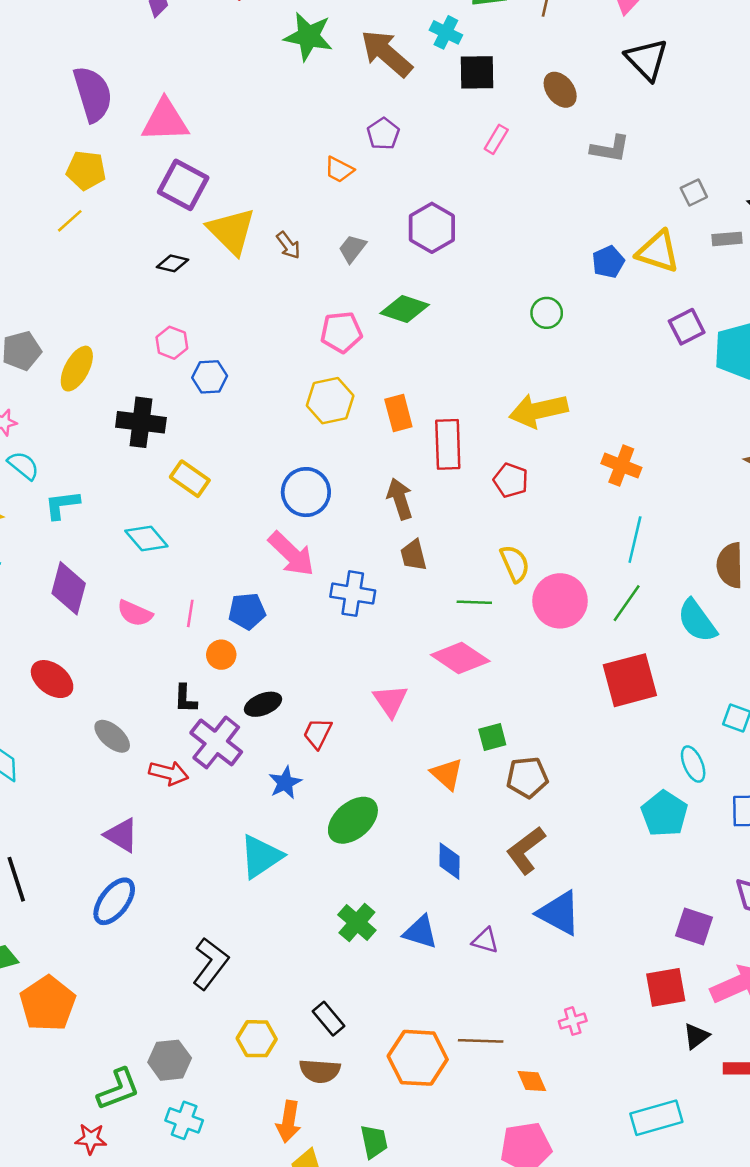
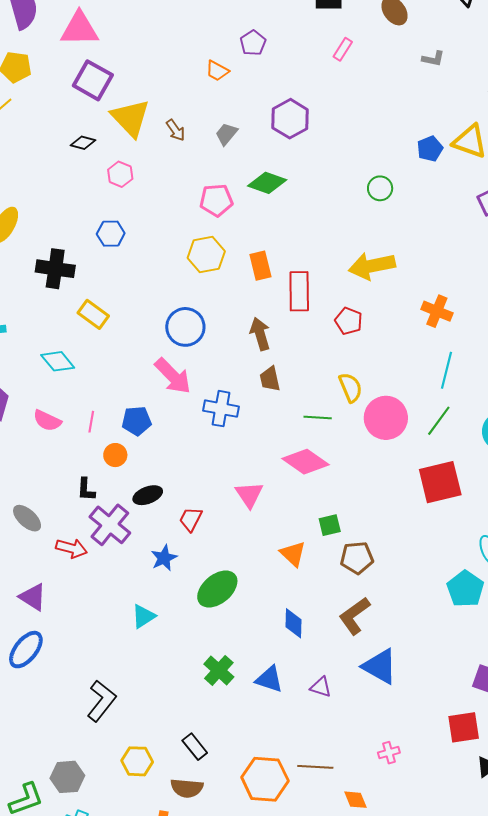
gray L-shape: (610, 149) -> (433, 59), size x0.7
pink hexagon: (172, 343) -> (120, 174), moved
cyan triangle: (261, 856) -> (143, 616), size x0.7

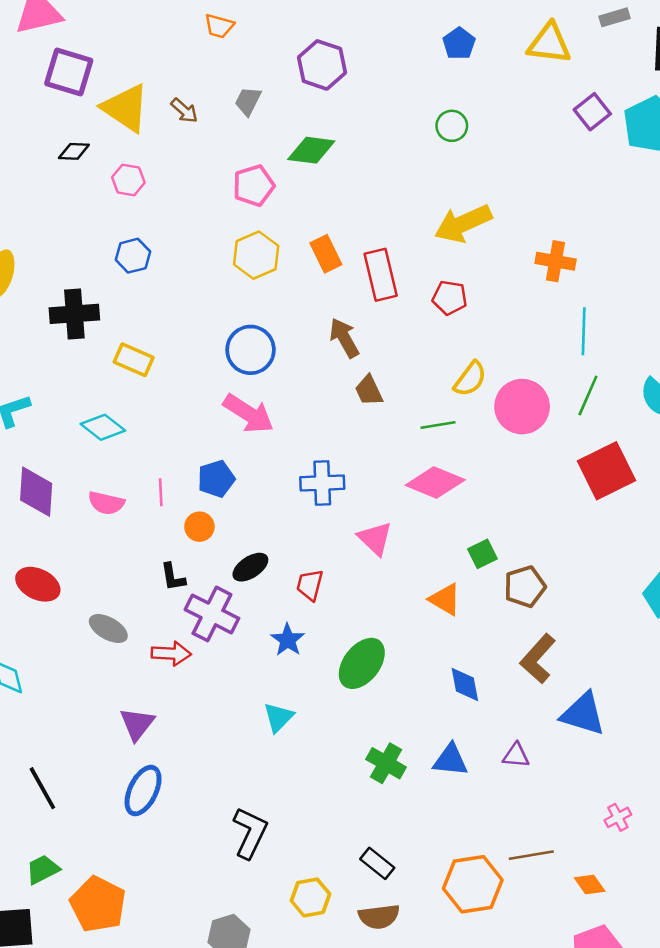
blue pentagon: (430, 149) -> (459, 44), moved
yellow semicircle: (351, 387) -> (470, 379), turned 72
blue cross: (221, 409) -> (322, 483), moved
purple triangle: (33, 597) -> (137, 724), turned 48

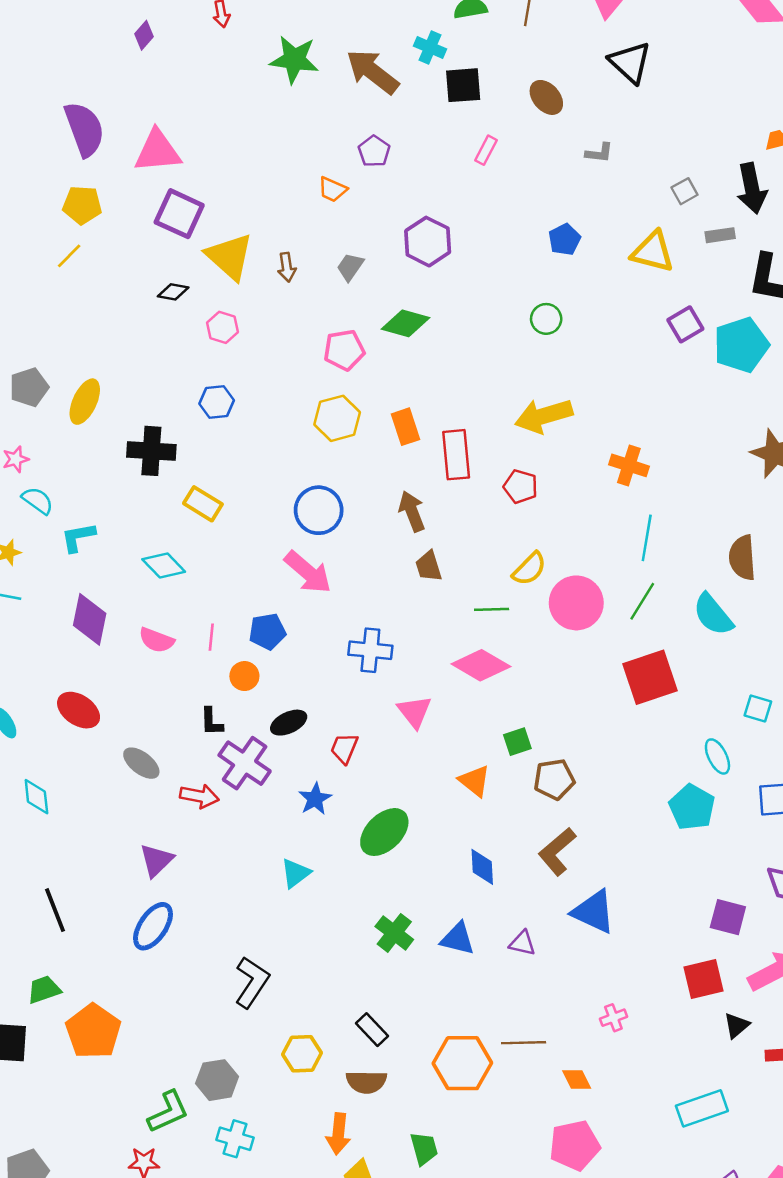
brown arrow: (184, 111) -> (287, 267), turned 32

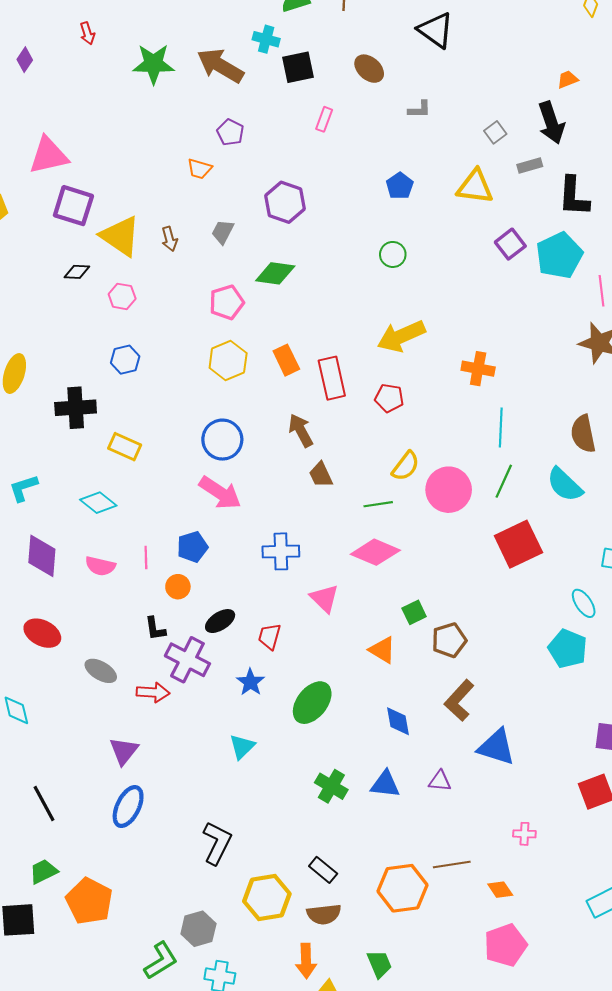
pink cross: (613, 1018) -> (524, 834), turned 30
yellow hexagon: (302, 1054) -> (267, 898), size x1.4

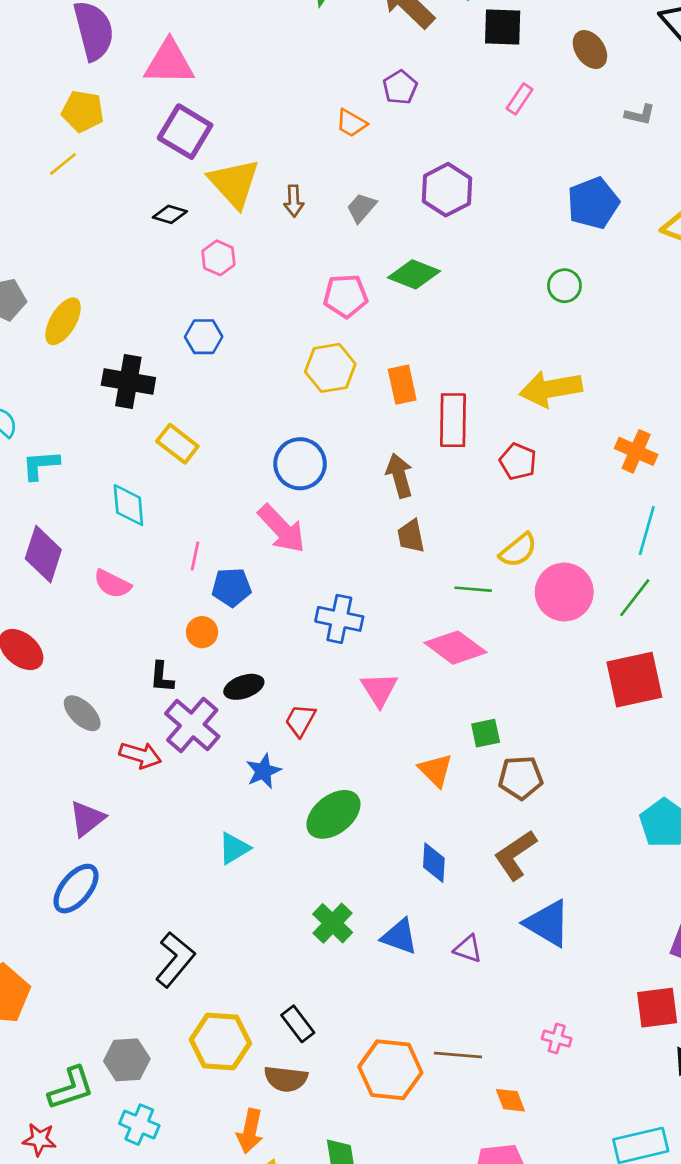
blue pentagon: (400, 186) -> (593, 203), size x1.5
cyan diamond: (98, 503) -> (128, 505), turned 33
pink line: (146, 558) -> (195, 556), moved

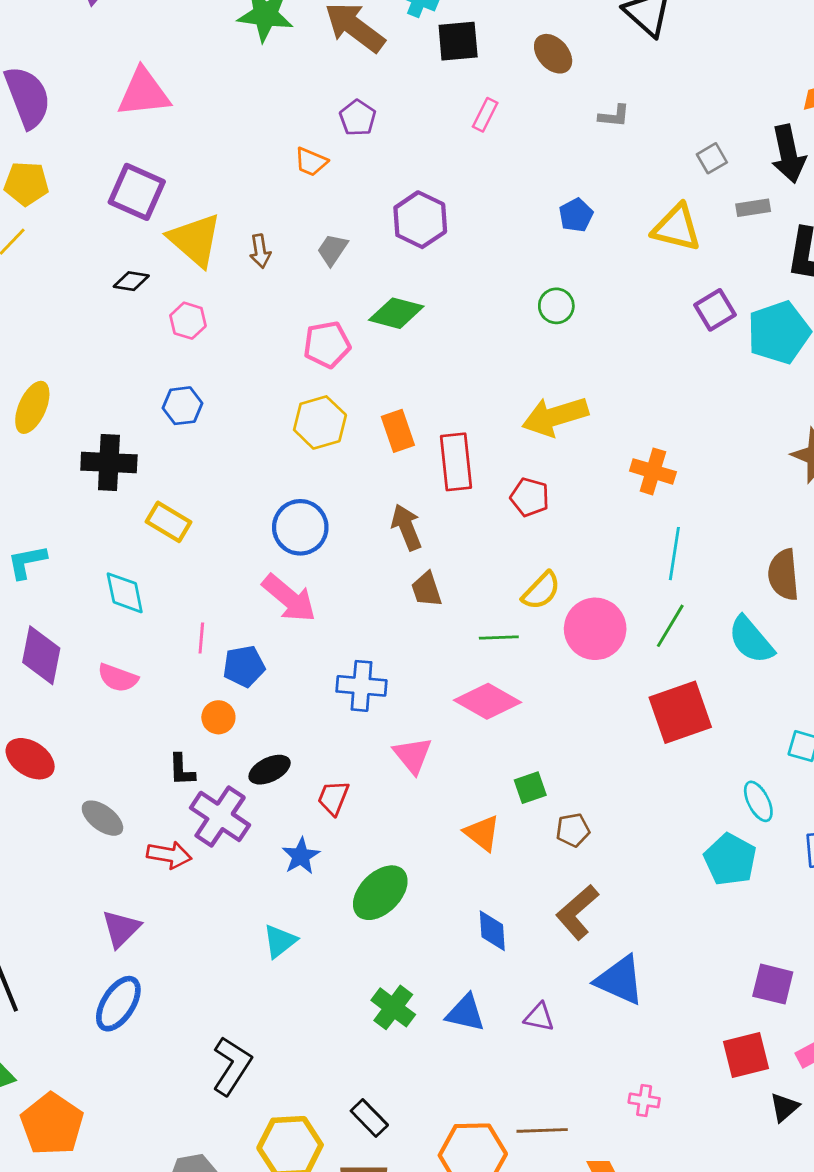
pink triangle: (169, 62) -> (144, 93), moved
blue pentagon: (593, 203) -> (576, 215), size x0.6
brown pentagon: (521, 778) -> (573, 830), size x0.7

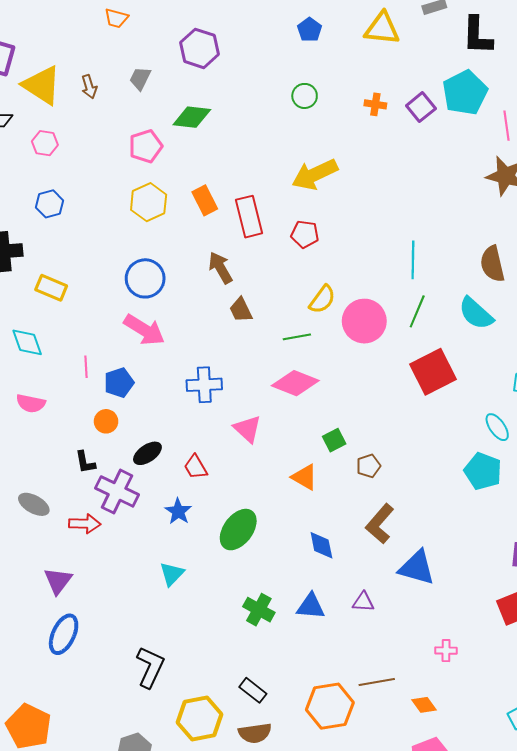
purple square: (715, 310) -> (421, 107), moved
orange cross: (653, 471) -> (375, 104), moved, size x0.7
red trapezoid: (333, 798) -> (196, 467), turned -44

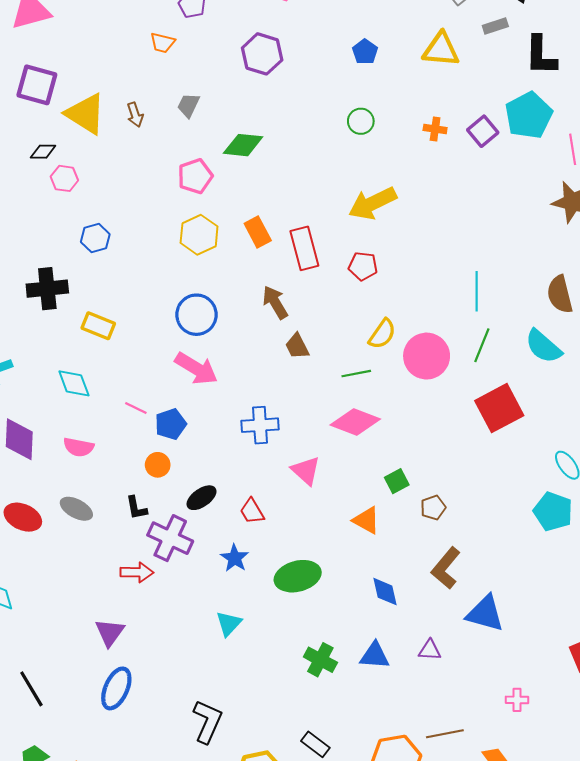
purple hexagon: (199, 48) -> (262, 54), moved
pink hexagon: (45, 143) -> (64, 178), moved
pink line: (86, 367) -> (136, 408), turned -60
gray ellipse: (34, 504) -> (76, 509), moved
green ellipse: (238, 530) -> (298, 576), turned 39

